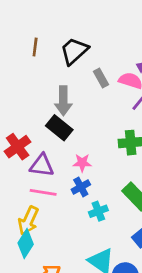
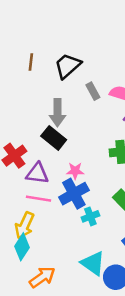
blue cross: (81, 187) -> (74, 194), size x1.6

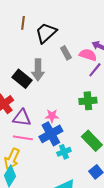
brown line: (31, 62) -> (23, 23), moved
black rectangle: (54, 138) -> (22, 79), moved

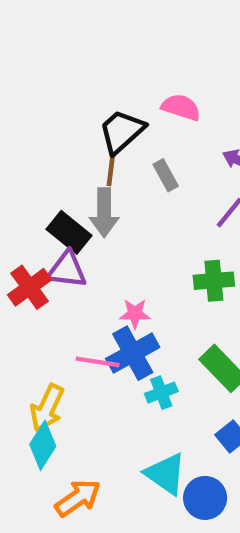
brown line: (23, 23) -> (111, 171), moved
pink semicircle: (88, 55) -> (181, 107), moved
purple triangle: (22, 118) -> (67, 270), moved
pink line: (23, 138) -> (98, 362), moved

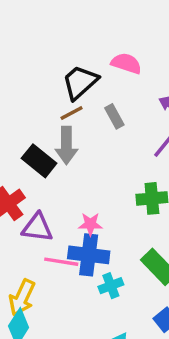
brown line: (111, 171) -> (72, 113), turned 55
purple triangle: (67, 270) -> (37, 228), moved
blue cross: (133, 353) -> (89, 255), turned 36

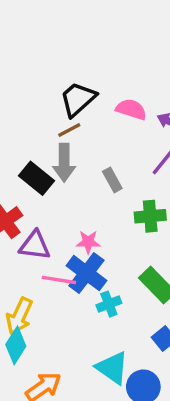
pink semicircle: (126, 63) -> (131, 109), moved
gray rectangle: (114, 116) -> (112, 180), moved
blue cross: (89, 255) -> (86, 273), turned 30

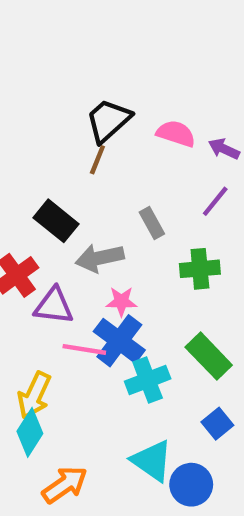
brown line: (69, 130) -> (97, 160), turned -40
gray arrow: (64, 163) -> (100, 258), moved, turned 78
cyan cross: (109, 304) -> (148, 380), size x1.4

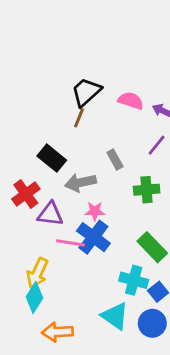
cyan cross: (148, 380) -> (134, 280), moved, turned 36
orange arrow: (65, 485) -> (57, 332), turned -148
blue circle: (191, 485) -> (152, 323), moved

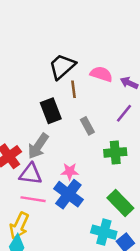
brown line: (79, 118) -> (74, 89), moved, turned -30
black rectangle: (52, 158) -> (51, 111), moved, turned 30
gray arrow: (80, 182) -> (38, 146), moved, turned -44
pink line: (70, 243) -> (33, 199), moved

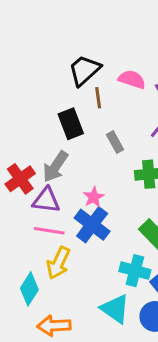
pink star: (70, 171) -> (94, 197), turned -30
yellow arrow: (19, 226) -> (58, 263), moved

